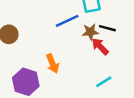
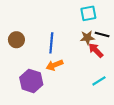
blue line: (67, 21) -> (51, 43), moved, turned -60
orange arrow: (53, 64) -> (55, 65), turned 91

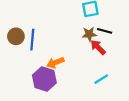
blue line: (51, 43) -> (32, 40), moved
purple hexagon: (31, 81) -> (44, 79), moved

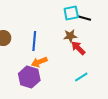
black line: (105, 31) -> (84, 18), moved
blue line: (32, 40) -> (34, 41), moved

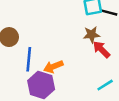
blue line: (34, 41) -> (29, 59), moved

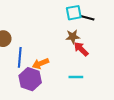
cyan line: (105, 85) -> (76, 77), moved, turned 32

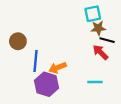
black line: (87, 18) -> (107, 40), moved
brown star: (73, 37) -> (98, 28), moved

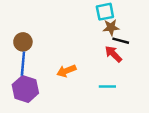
blue line: (36, 61) -> (23, 64), moved
purple hexagon: (47, 84) -> (25, 89), moved

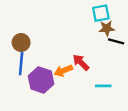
red arrow: (113, 54) -> (81, 62), moved
purple hexagon: (25, 89) -> (41, 80), moved

